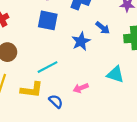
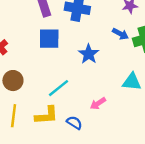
blue arrow: (103, 28) -> (120, 34), moved

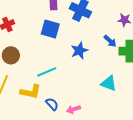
pink arrow: (98, 103) -> (73, 109), moved

